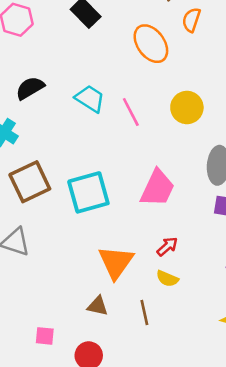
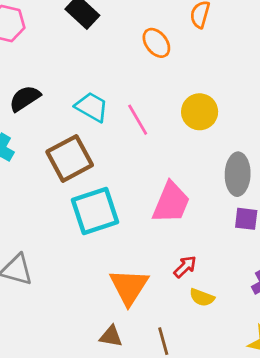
orange ellipse: (151, 44) -> (156, 43), size x0.7
brown square: (30, 182) -> (70, 158), moved
yellow semicircle: (167, 279) -> (202, 297), moved

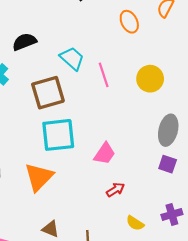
pink trapezoid: (171, 203) -> (105, 154), moved, size x0.7
orange triangle: (129, 287) -> (39, 177), moved
yellow semicircle: (202, 297) -> (135, 223), moved

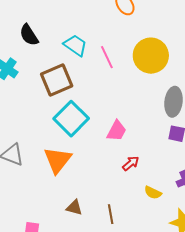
black semicircle: (24, 42) -> (29, 35), turned -95
yellow circle: (150, 79) -> (151, 56), size x1.4
cyan square: (58, 135) -> (71, 119), turned -32

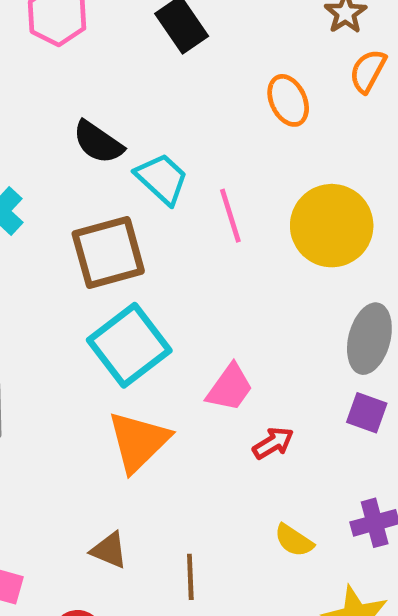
black semicircle: (29, 35) -> (98, 142), moved, turned -30
orange triangle: (58, 160) -> (138, 441), moved
red arrow: (131, 163) -> (273, 443), moved

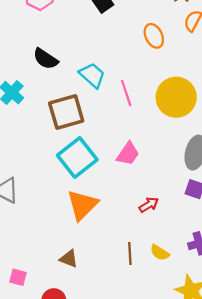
black semicircle: (98, 142) -> (46, 59), moved
pink trapezoid: (230, 388) -> (128, 154), moved
brown line: (190, 577) -> (130, 253), moved

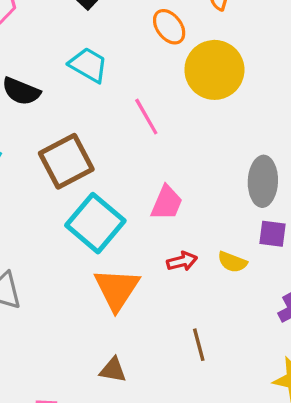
cyan trapezoid: (92, 75) -> (88, 65), moved
yellow circle: (176, 97) -> (214, 70), moved
red arrow: (149, 205) -> (182, 261), moved, turned 30
yellow semicircle: (160, 253) -> (232, 262), moved

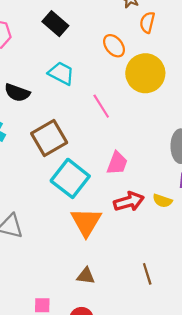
red arrow: (182, 261) -> (129, 202), size x1.5
brown line: (199, 345) -> (147, 274), moved

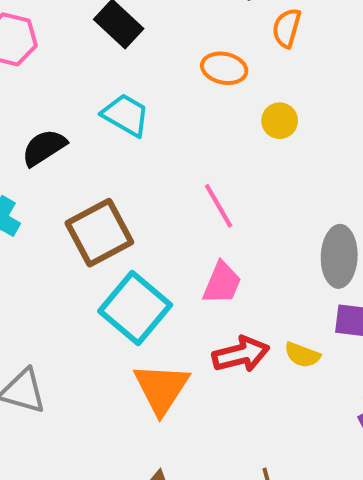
orange ellipse: (114, 46) -> (224, 68), turned -40
yellow circle: (145, 73) -> (280, 121), size x0.5
black semicircle: (17, 93) -> (44, 148), turned 125
pink line: (101, 106) -> (219, 206), moved

